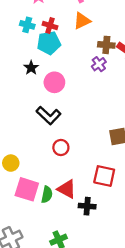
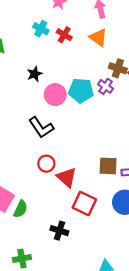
orange triangle: (82, 21) -> (98, 37), turned 48
cyan pentagon: (49, 43) -> (81, 91), moved
purple cross: (99, 64) -> (105, 86), turned -32
red triangle: (67, 189) -> (67, 177), moved

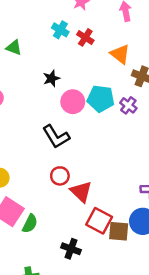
orange triangle: (98, 37) -> (120, 54), moved
purple cross: (105, 86) -> (128, 105), moved
brown square: (108, 166) -> (119, 231), moved

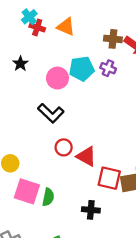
cyan cross: (60, 30) -> (29, 17), turned 35
red cross: (85, 37) -> (37, 27), moved
orange triangle: (120, 54) -> (66, 27), moved
black star: (51, 78) -> (20, 64), moved

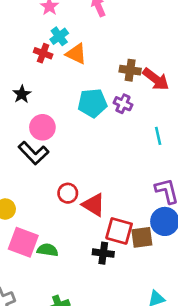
cyan cross: (29, 17) -> (59, 36), moved
pink circle: (57, 78) -> (42, 127), moved
black L-shape: (51, 113) -> (33, 153), moved
green semicircle: (48, 197) -> (48, 250), turned -96
black cross: (91, 210) -> (103, 253), moved

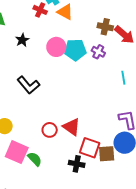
pink circle: (42, 127) -> (56, 47), moved
red circle: (68, 193) -> (50, 130), moved
green semicircle: (48, 250) -> (35, 159), turned 35

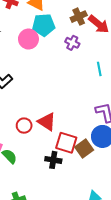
brown cross: (105, 27) -> (79, 17), turned -35
cyan pentagon: (75, 50) -> (44, 25), moved
brown square: (107, 154) -> (84, 148), turned -30

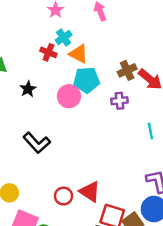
purple cross: (72, 43) -> (120, 101), turned -32

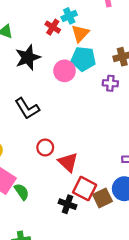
orange triangle: (78, 54) -> (80, 33), turned 36
black star: (28, 89) -> (28, 57), size x1.6
red circle: (63, 196) -> (45, 147), moved

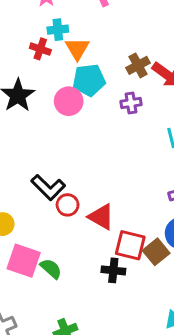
cyan cross: (69, 16) -> (58, 30), turned 32
black L-shape: (27, 108) -> (48, 187), moved

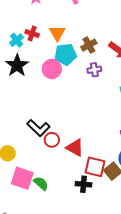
cyan cross: (58, 30) -> (17, 40), moved, turned -32
brown cross: (138, 65) -> (89, 45), moved

